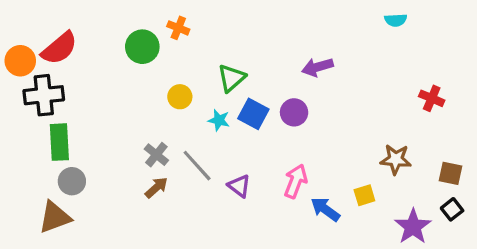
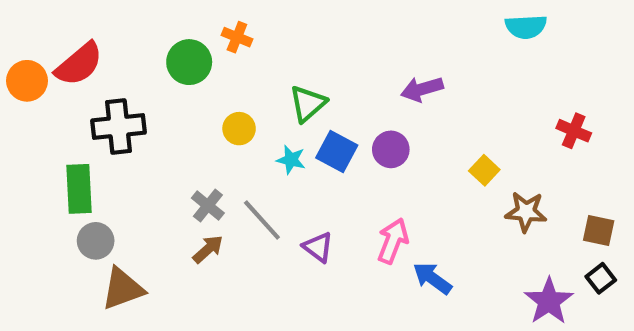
cyan semicircle: (396, 20) -> (526, 27), size x1.4
black cross: (44, 95) -> (118, 127), moved
yellow square: (364, 195) -> (484, 170), moved, turned -30
brown triangle: (55, 217) -> (123, 289), moved

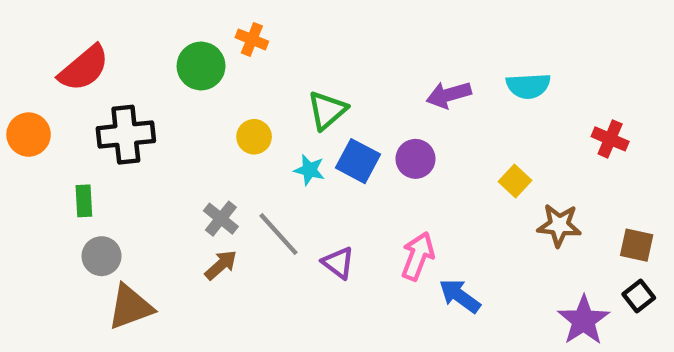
cyan semicircle: (526, 27) -> (528, 86), moved
orange circle: (27, 81) -> (29, 135), moved
green rectangle: (79, 189) -> (84, 201), size x0.6

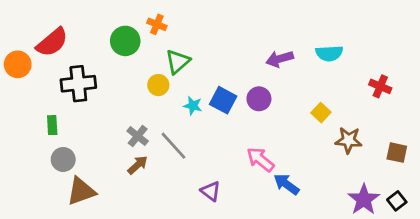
green triangle: (327, 110) -> (178, 62), moved
orange circle: (29, 135) -> (18, 64), moved
pink arrow: (418, 256) -> (260, 159), turned -72
purple triangle: (338, 263) -> (211, 191), moved
black square: (639, 296) -> (397, 201), moved

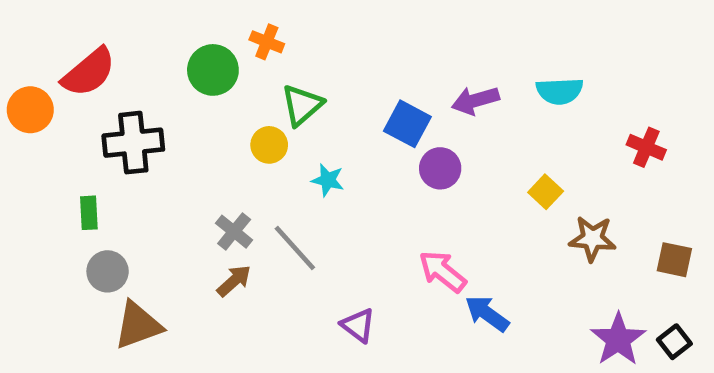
blue square: (223, 100) -> (407, 124), moved

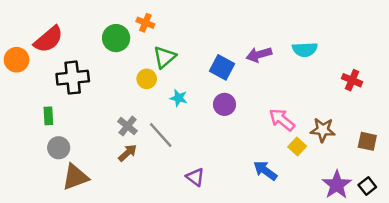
purple circle: (440, 168) -> (224, 104), moved
yellow square: (546, 192) -> (297, 146), moved
pink arrow: (442, 271) -> (282, 120), moved

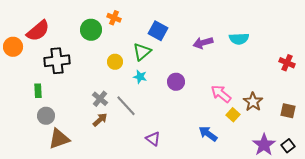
green triangle: (165, 57) -> (142, 52), moved
blue square: (222, 67) -> (158, 31), moved
red cross: (352, 80) -> (287, 63), moved
brown star: (323, 130) -> (253, 102), turned 30

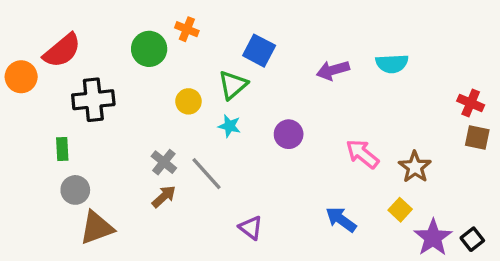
brown square: (288, 111) -> (477, 137), moved
yellow square: (233, 115) -> (400, 210), moved

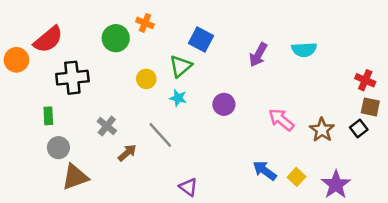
purple arrow: (333, 70) -> (258, 55), turned -45
gray cross: (164, 162) -> (107, 126), moved
yellow square: (400, 210) -> (296, 177), moved
purple triangle: (251, 228) -> (188, 187), moved
black square: (472, 239) -> (359, 129), moved

